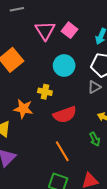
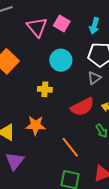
orange star: (23, 109) -> (35, 125), moved
red semicircle: (65, 115) -> (82, 107), moved

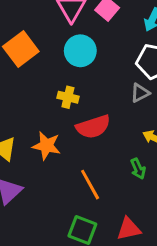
cyan circle: (61, 60) -> (80, 51), moved
red semicircle: (82, 107) -> (93, 127), moved

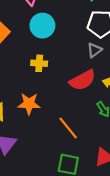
red semicircle: (93, 127) -> (82, 80), moved

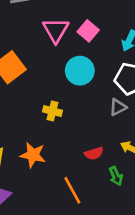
cyan circle: (42, 26) -> (80, 71), moved
red semicircle: (82, 80) -> (94, 153), moved, size x0.6

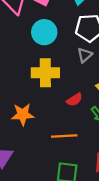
yellow cross: (52, 111) -> (45, 73), moved, size x1.6
orange line: (72, 190) -> (64, 136), turned -50

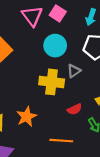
gray triangle: (85, 55) -> (74, 71), moved
orange star: (23, 114) -> (27, 117), turned -30

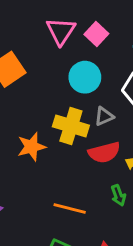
red semicircle: (75, 109) -> (104, 152), moved, size x1.5
orange star: (27, 117) -> (32, 147), moved

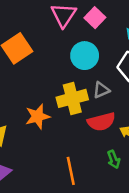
yellow cross: (71, 126) -> (72, 98), turned -32
orange line: (70, 208) -> (71, 171), turned 64

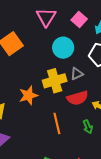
pink square: (95, 18) -> (79, 19), moved
orange line: (71, 171) -> (57, 123), moved

